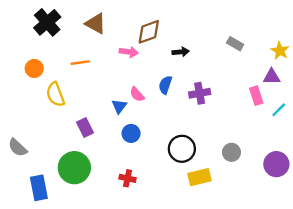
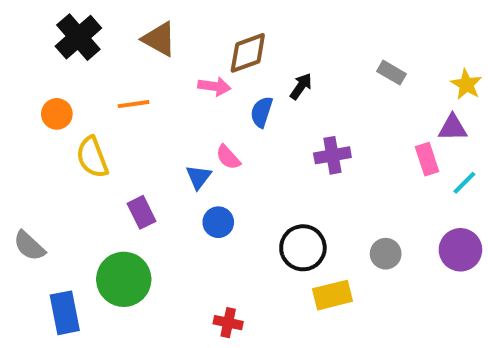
black arrow: (181, 52) -> (301, 86), turned -49
blue semicircle: (165, 85) -> (262, 112), moved
purple circle: (276, 164) -> (460, 250), moved
red cross: (128, 178) -> (228, 323), moved

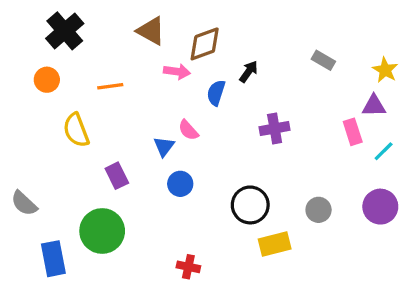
brown triangle: (159, 39) -> (151, 31), moved
orange circle: (57, 114) -> (47, 80), moved

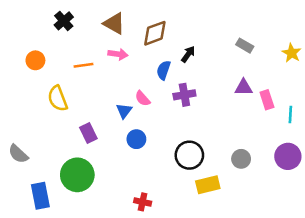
black cross: (65, 31) -> (64, 21), moved, size x0.7
pink arrow: (177, 72) -> (118, 54), moved
purple triangle: (374, 106) -> (244, 87), moved
purple cross: (275, 129) -> (184, 95), moved
cyan line: (384, 151) -> (290, 115), turned -42

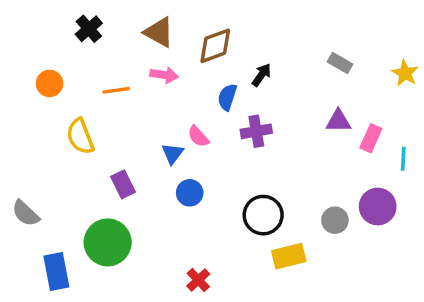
pink rectangle: (267, 100) -> (371, 138), turned 42
purple circle: (288, 156) -> (378, 207), moved
red cross: (143, 202) -> (198, 280), turned 35

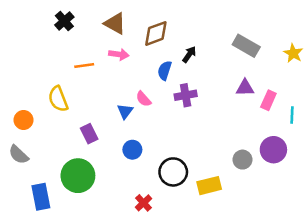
gray rectangle: (340, 63) -> (246, 46), size x1.5
orange circle: (50, 83) -> (24, 120), moved
blue circle: (190, 193) -> (132, 150), moved
black circle: (263, 215) -> (173, 172), moved

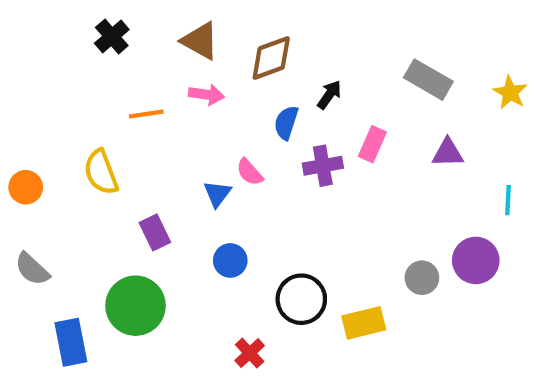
purple triangle: (245, 88) -> (448, 153), moved
pink rectangle: (268, 100) -> (372, 144), moved
orange circle: (24, 120) -> (26, 187), moved

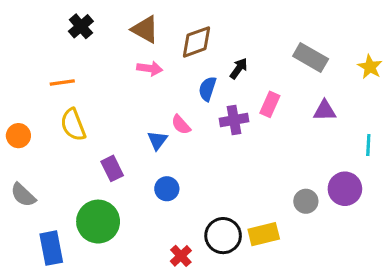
orange line: (146, 114) -> (62, 83), moved
black circle: (301, 299) -> (223, 236), moved

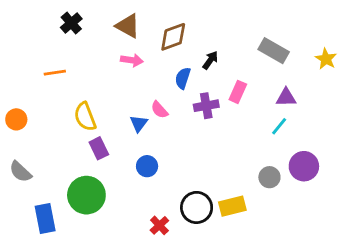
yellow semicircle: (73, 125) -> (85, 117), moved
cyan line: (368, 145) -> (279, 126), moved, turned 36

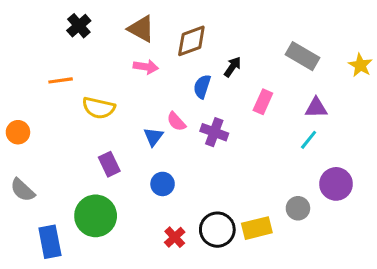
purple cross: (206, 106) -> (214, 132), moved, turned 30
yellow semicircle: (85, 117) -> (99, 108), moved, turned -56
gray circle: (269, 177) -> (298, 208), moved
red cross: (159, 225) -> (175, 237), moved

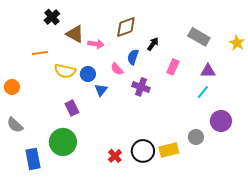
brown triangle: (141, 29) -> (75, 34), moved
pink semicircle: (176, 122) -> (117, 69), moved
blue circle: (163, 184) -> (88, 74), moved

